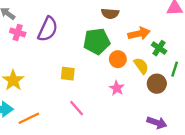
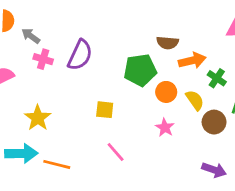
brown semicircle: (110, 14) -> (168, 43), moved
orange line: (29, 118) -> (57, 164), turned 40

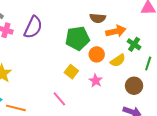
yellow semicircle: (195, 100) -> (118, 60), turned 91
yellow square: (105, 110) -> (71, 72), moved, turned 32
brown circle: (214, 122) -> (134, 86), moved

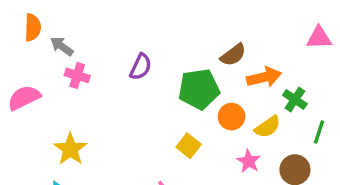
brown semicircle: (98, 18) -> (233, 55), turned -42
purple semicircle: (33, 27) -> (141, 67), moved, size x0.7
pink star: (96, 81) -> (249, 161), moved

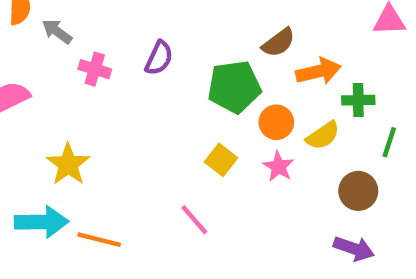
pink cross: (77, 75) -> (95, 69), moved
green cross: (295, 99) -> (358, 100), turned -35
pink star: (249, 161) -> (279, 167), moved

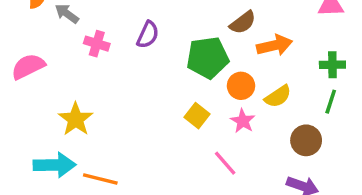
green cross: (358, 100) -> (332, 65), moved
pink line: (194, 220) -> (225, 163), moved

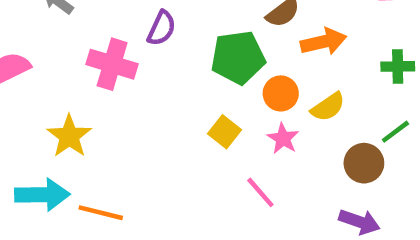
pink cross: (97, 44) -> (112, 64), moved, size x1.5
green line: (331, 102) -> (395, 132), moved, turned 35

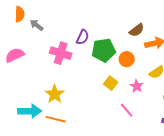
green pentagon: (238, 57) -> (104, 50), moved
orange circle: (281, 93) -> (127, 59), moved
yellow star: (69, 136) -> (55, 94), moved

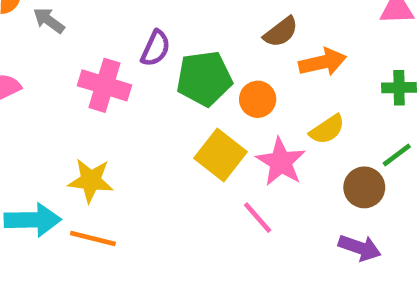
yellow square: (111, 83) -> (220, 155), size x1.5
pink star: (137, 86) -> (281, 162), size x1.5
yellow star: (55, 94) -> (91, 180), turned -30

